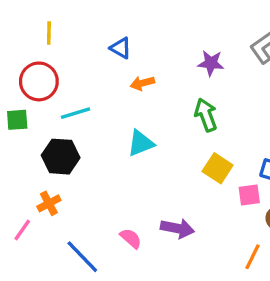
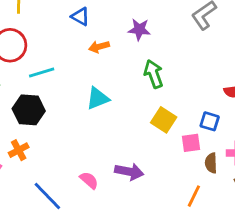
purple star: (211, 63) -> (139, 29), moved

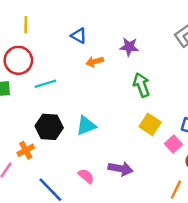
cyan triangle: (98, 98) -> (86, 126), moved
black hexagon: (29, 110) -> (49, 127), moved
pink square: (191, 143) -> (173, 144), turned -35

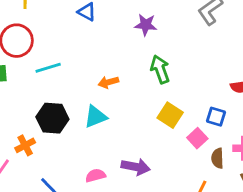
orange arrow: (95, 62) -> (108, 82), moved
pink semicircle: (86, 176) -> (95, 175), turned -56

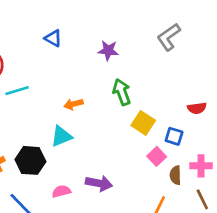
yellow square: (170, 115) -> (143, 123), moved
black hexagon: (52, 118) -> (30, 160), moved

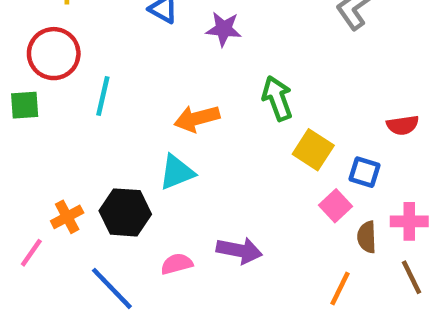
purple star: (108, 50) -> (224, 29), moved
cyan line: (17, 91) -> (103, 96), turned -60
orange arrow: (73, 104) -> (197, 118), size x1.4

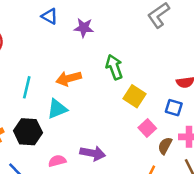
cyan line: (103, 96) -> (27, 87), moved
blue square: (365, 172) -> (174, 108), moved
brown semicircle: (367, 237) -> (165, 146), turned 30

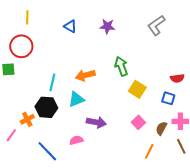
purple star: (84, 28) -> (107, 26), moved
pink square: (147, 128) -> (138, 122), moved
black hexagon: (28, 132) -> (46, 107), moved
purple arrow: (93, 153) -> (96, 122), moved

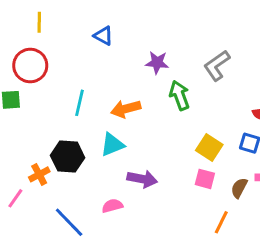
gray L-shape: (156, 25) -> (217, 66), moved
purple star: (107, 26) -> (157, 63), moved
cyan line: (52, 82) -> (79, 103), moved
yellow square: (137, 89) -> (209, 148), moved
pink square: (138, 122) -> (205, 179), turned -32

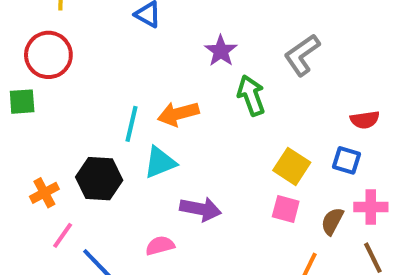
purple star: (157, 63) -> (221, 51), turned 30
cyan line: (79, 103) -> (132, 124), moved
orange cross: (39, 174) -> (44, 193), moved
pink line: (15, 198) -> (63, 235), moved

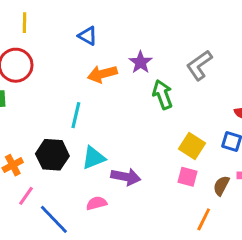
orange arrow: (178, 114) -> (102, 74), moved
cyan triangle: (160, 162) -> (94, 158), moved

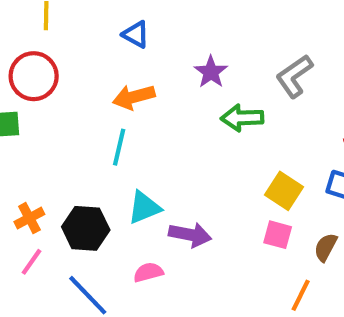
orange arrow: (102, 74) -> (134, 97), moved
green arrow: (163, 95) -> (242, 118), turned -72
black hexagon: (52, 155) -> (86, 228), moved
pink line: (26, 196) -> (32, 262), moved

